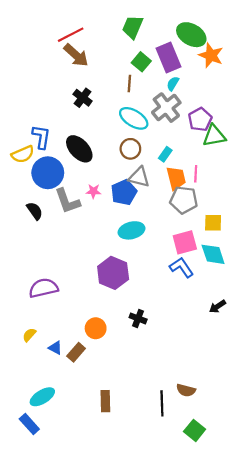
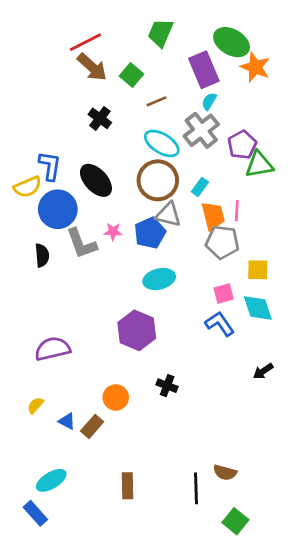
green square: (141, 62) -> (131, 75), moved
brown line: (129, 84) -> (157, 101), turned 63
brown circle: (130, 149) -> (158, 180), size x1.6
black semicircle: (35, 211) -> (42, 255), turned 30
pink square: (185, 242) -> (224, 294), size x0.7

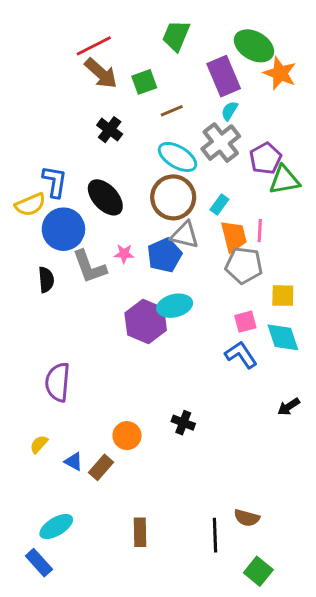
green square: (131, 75) -> (144, 82), turned 30
purple hexagon: (137, 330) -> (146, 322), moved
purple semicircle: (53, 349) -> (58, 382), turned -72

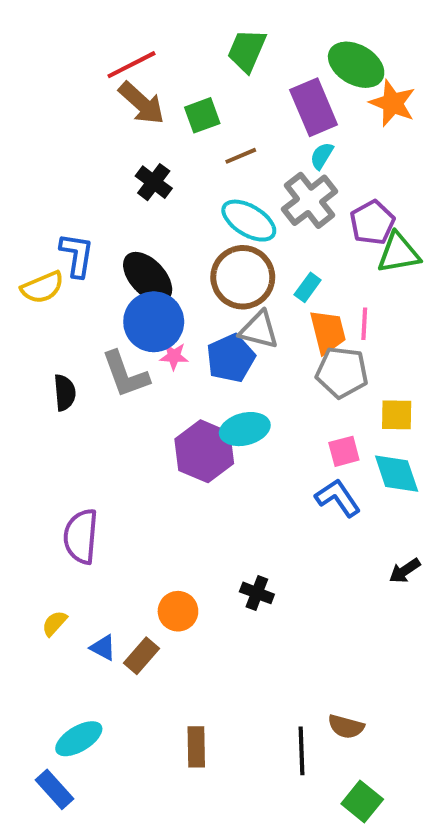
blue circle: (63, 229) -> (154, 322), moved

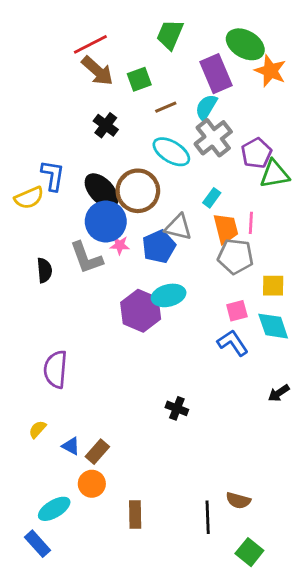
cyan semicircle: (322, 156) -> (206, 107), moved, size x1.4
brown circle: (243, 277) -> (138, 191), moved
orange circle: (178, 611) -> (92, 484), moved

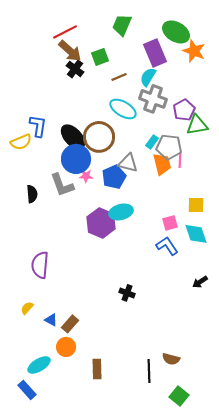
black cross: (106, 125) -> (75, 69), moved
gray cross: (213, 138) -> (153, 99), turned -32
gray pentagon: (235, 256) -> (169, 147), moved

